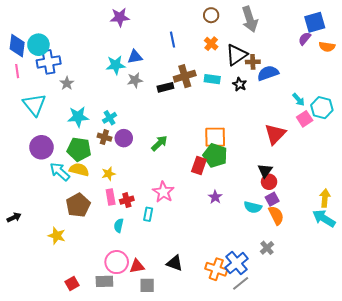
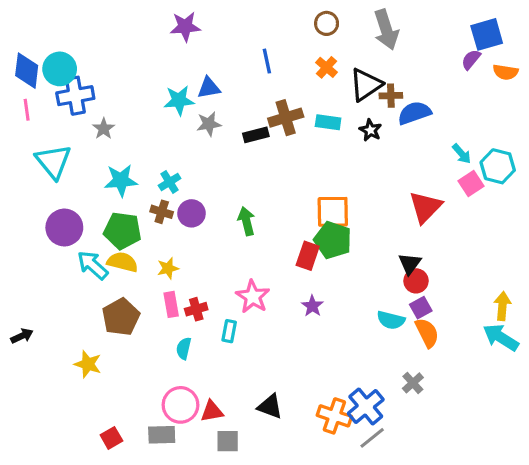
green arrow: (159, 143) -> (246, 221), turned -60
purple star: (215, 197) -> (312, 306), moved

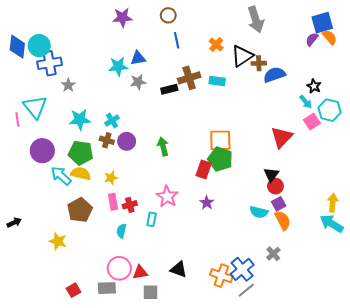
brown circle: (327, 23) -> (168, 15), moved
orange semicircle: (505, 72) -> (330, 37), moved, turned -140
pink line: (27, 110) -> (17, 119), moved
black star: (370, 130) -> (314, 86), moved

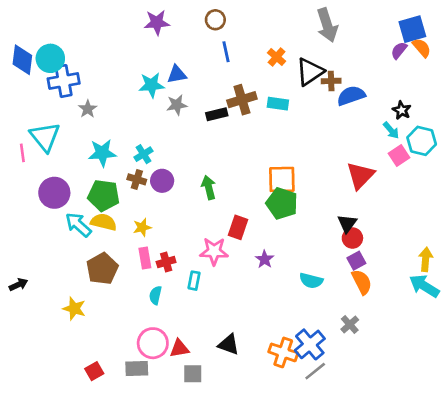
red rectangle: (204, 169) -> (238, 227), moved
pink star: (167, 196) -> (214, 251), turned -30
cyan semicircle: (259, 212) -> (311, 281), moved

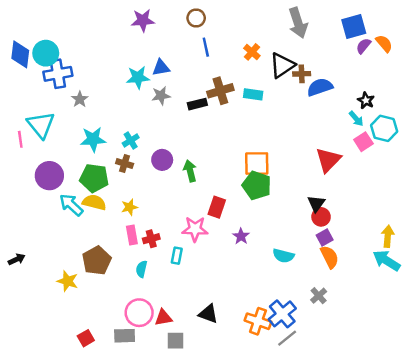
blue square: (412, 29) -> (354, 26), moved
purple circle: (162, 181) -> (162, 160), moved
brown pentagon: (102, 269) -> (97, 261), moved

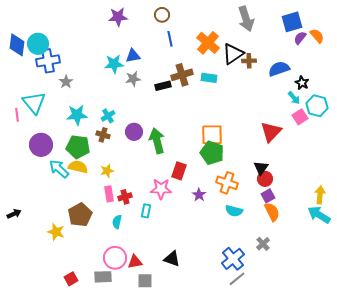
orange cross: (252, 52) -> (208, 43), size x1.6
blue semicircle: (320, 87) -> (279, 69), moved
green arrow: (190, 171) -> (157, 141), size x1.4
orange cross: (258, 321) -> (227, 183), moved

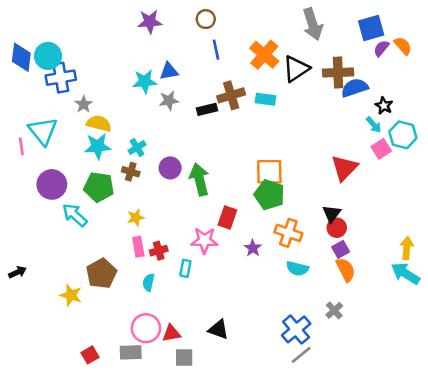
brown cross: (249, 61) -> (338, 73), moved, size x1.6
yellow semicircle: (78, 167) -> (99, 123), moved

